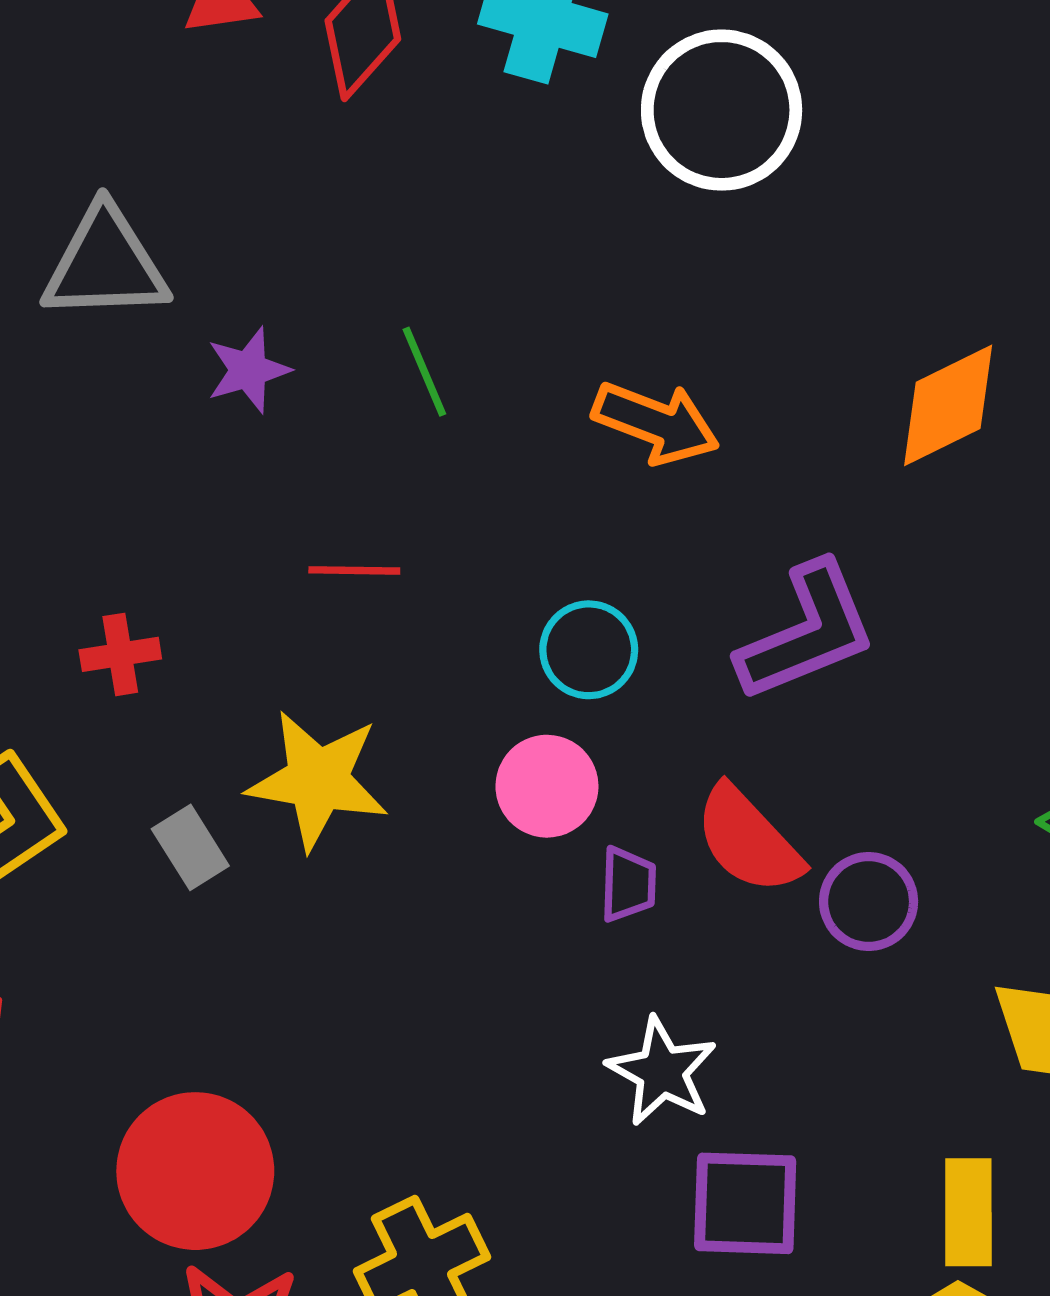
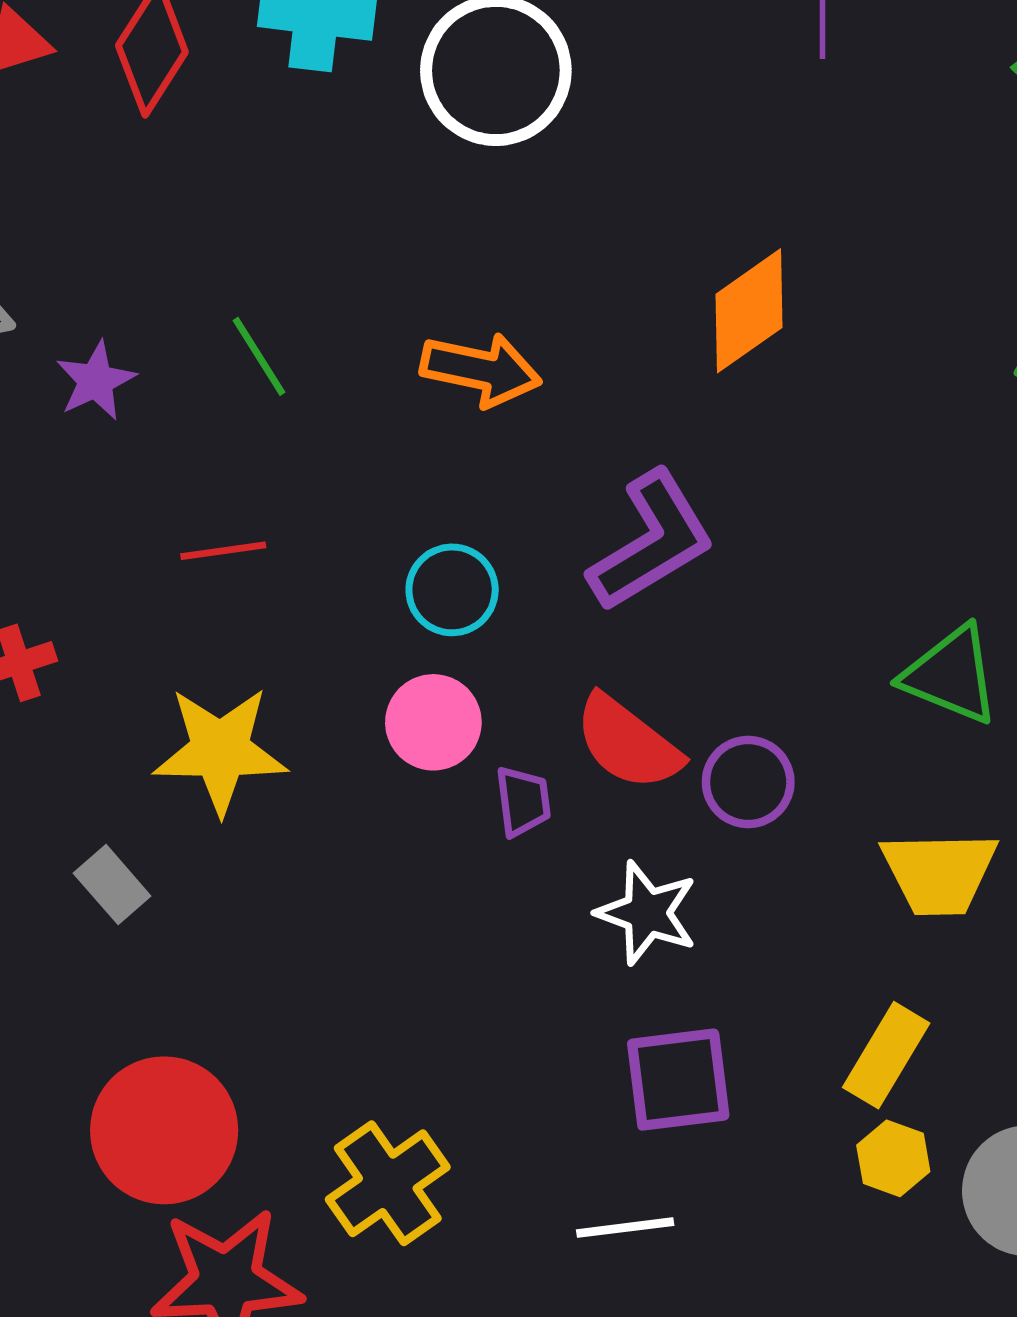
gray rectangle: (190, 847) -> (112, 885), moved
white star: (662, 1071) -> (647, 913), moved
yellow rectangle: (968, 1212) -> (886, 1055), turned 40

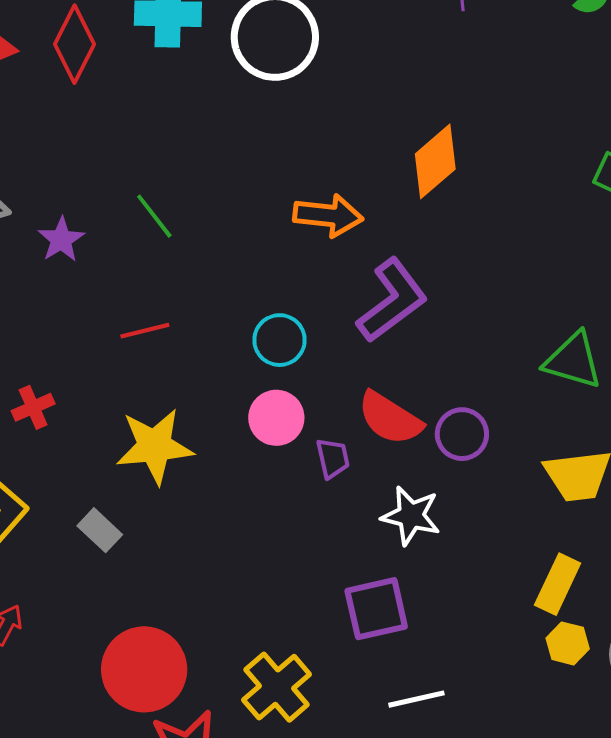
orange arrow: (481, 370) -> (328, 215), moved
purple square: (678, 1080) -> (376, 609), moved

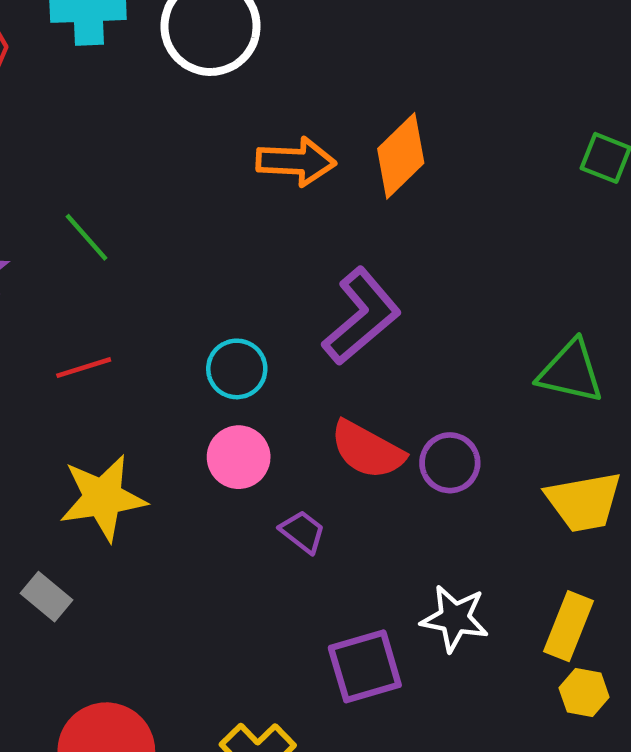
orange arrow: (328, 215) -> (296, 162), moved
purple trapezoid: (333, 458) -> (303, 532), moved, turned -36
white star: (411, 516) -> (455, 618), moved

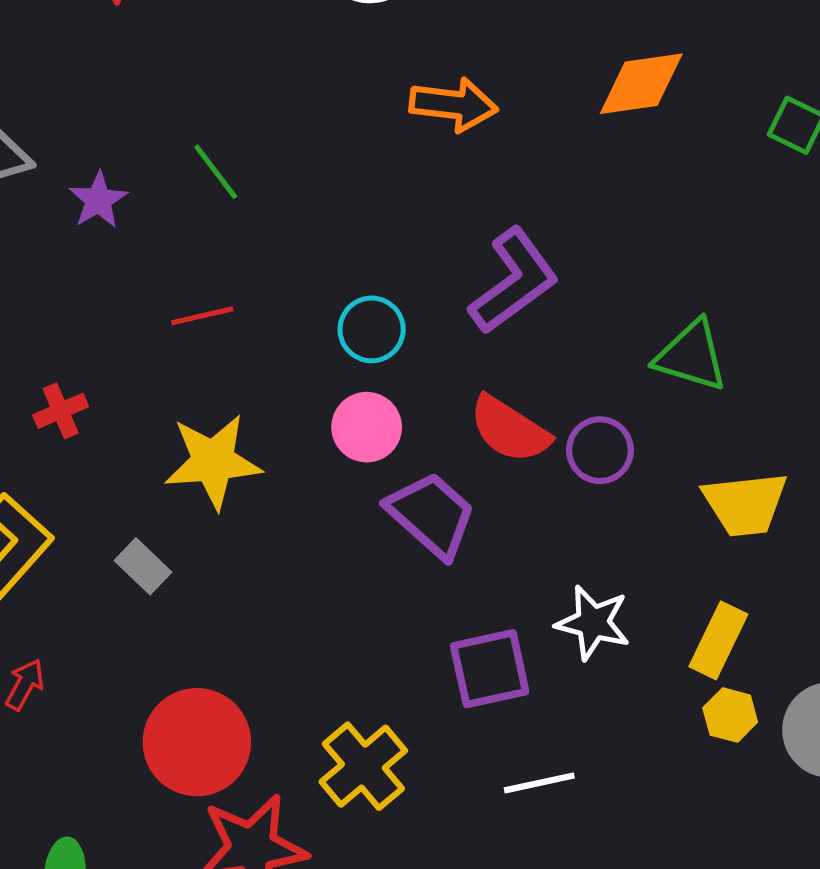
orange diamond: (401, 156) -> (641, 84), moved, turned 32
green triangle: (571, 372) -> (691, 356), moved
purple trapezoid: (303, 532) -> (431, 515), size x1.8

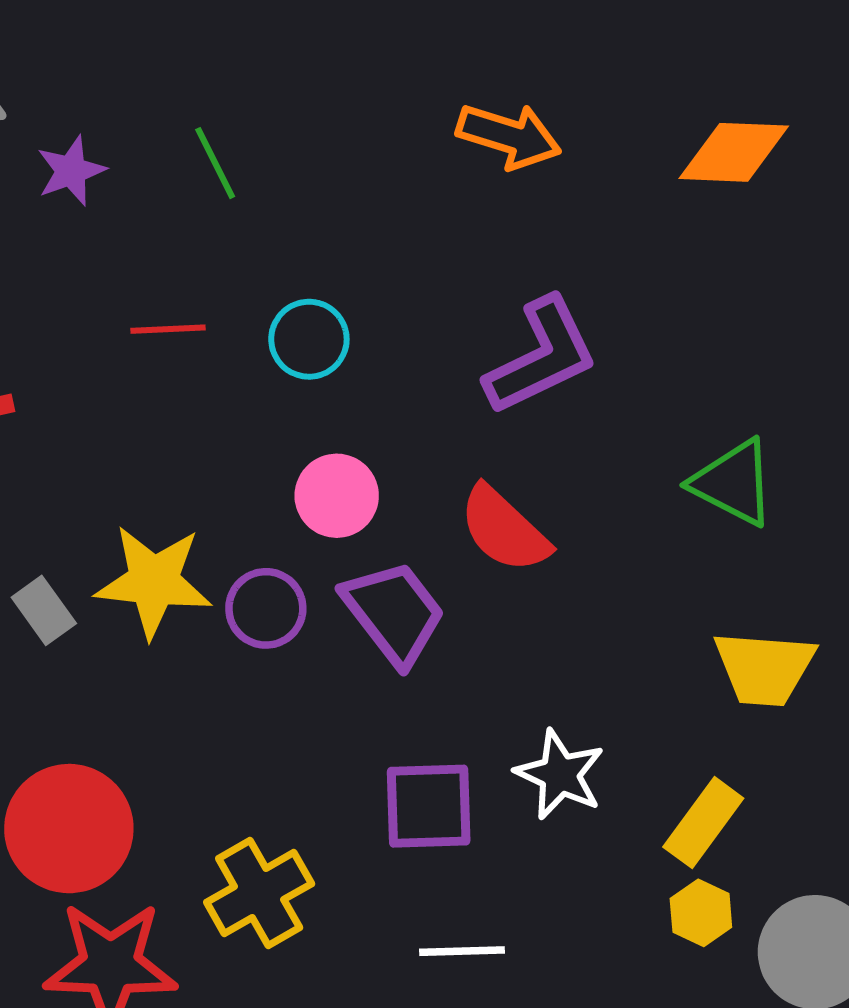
cyan circle: (372, 329) -> (309, 339), moved
purple circle: (600, 450) -> (266, 608), moved
yellow star: (213, 461) -> (154, 581), moved

